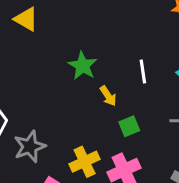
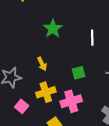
yellow arrow: (108, 96) -> (42, 64), moved

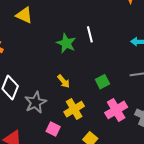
white line: (92, 38) -> (90, 34), moved
pink cross: (71, 101) -> (116, 110), moved

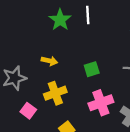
yellow arrow: (64, 81) -> (49, 61), turned -48

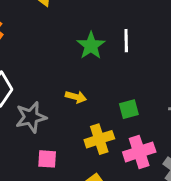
yellow cross: (55, 93) -> (99, 139), moved
pink square: (28, 111) -> (47, 159), turned -35

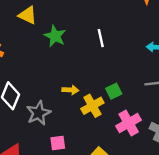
green star: (91, 46) -> (55, 36), moved
yellow cross: (99, 139) -> (92, 106), moved

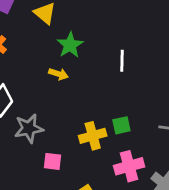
yellow arrow: (70, 90) -> (58, 74), moved
pink square: (58, 143) -> (52, 161), moved

